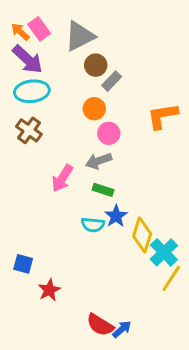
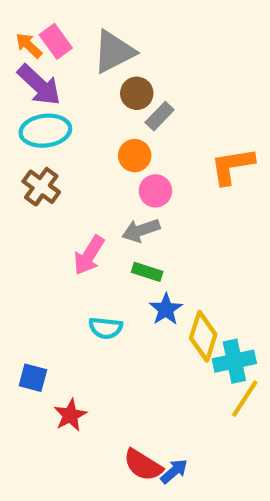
cyan semicircle: (93, 225) -> (106, 328), moved
cyan cross: (164, 252) -> (234, 361), turned 32

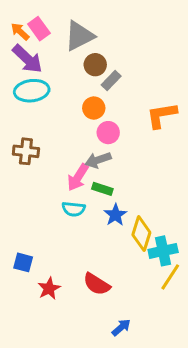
brown cross: (41, 187) -> (26, 151), moved, turned -30
pink arrow: (89, 255) -> (78, 177), moved
cyan semicircle: (106, 328) -> (74, 209), moved
red semicircle: (143, 465) -> (97, 284), moved

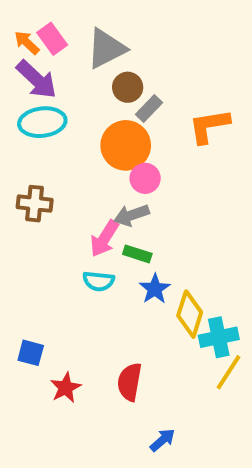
orange circle: (94, 108) -> (126, 145), size x1.6
orange L-shape: (162, 115) -> (209, 126), moved
red semicircle: (97, 284) -> (130, 382), turned 68

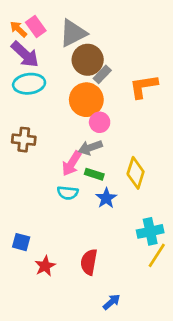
brown circle: (128, 87) -> (88, 60), size x1.5
yellow diamond: (190, 314) -> (136, 173), moved

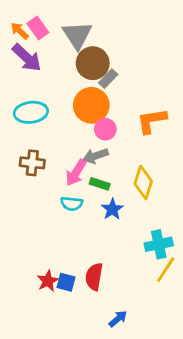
gray triangle: (73, 33) -> (77, 35), turned -36
cyan ellipse: (29, 84) -> (31, 112), moved
orange L-shape: (144, 86) -> (152, 121), moved
brown cross: (24, 140) -> (32, 163), moved
blue square: (21, 242) -> (66, 282), moved

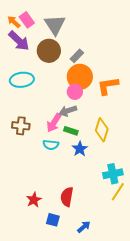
brown circle: (93, 63) -> (49, 51), moved
orange circle: (91, 105) -> (80, 77), moved
brown cross: (32, 163) -> (21, 126), moved
blue square: (66, 282) -> (53, 220), moved

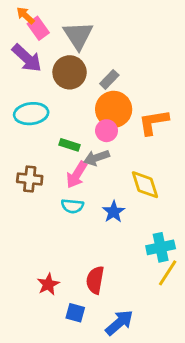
orange arrow: (14, 22) -> (25, 15), moved
yellow diamond: (102, 130) -> (145, 185), turned -35
green rectangle: (71, 131) -> (70, 145), moved
blue arrow: (84, 227) -> (119, 323), size x1.5

